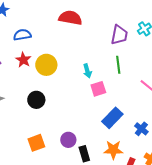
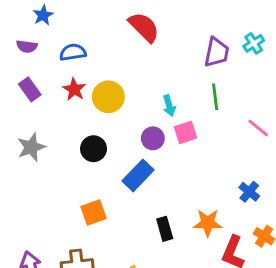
red semicircle: (70, 18) -> (144, 27), turned 35
blue rectangle: (112, 118) -> (138, 175), moved
purple circle: (68, 140) -> (153, 138), moved

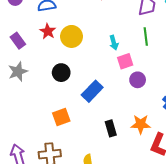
purple rectangle: (30, 89) -> (18, 41), moved
purple circle: (153, 138) -> (138, 80), moved

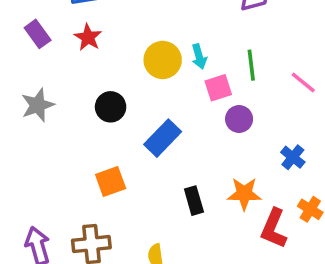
yellow circle: (72, 36) -> (163, 60), moved
green line: (146, 36) -> (251, 65), moved
purple rectangle: (18, 41) -> (38, 34), moved

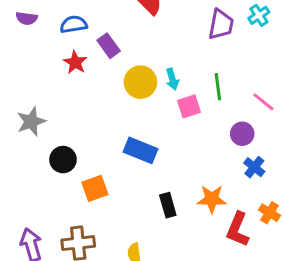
purple rectangle: (38, 34) -> (109, 46), moved
black circle: (111, 107) -> (63, 160), moved
purple circle: (239, 119) -> (242, 134), moved
blue rectangle: (163, 138) -> (140, 150), turned 68

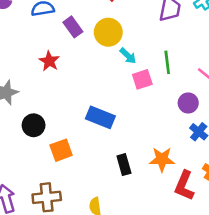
red star: (75, 62) -> (49, 61), moved
cyan arrow: (172, 79) -> (128, 56), turned -30
yellow circle: (140, 82) -> (108, 32), moved

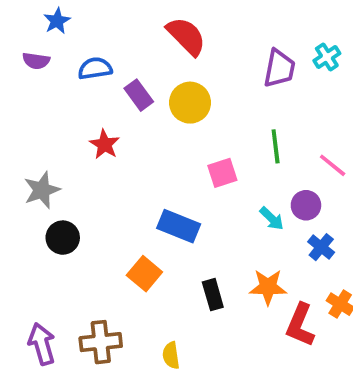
cyan arrow: (128, 56) -> (272, 219), moved
pink square: (142, 79) -> (222, 173), moved
black circle: (34, 125) -> (63, 238), moved
orange square: (61, 150) -> (144, 274), moved, turned -30

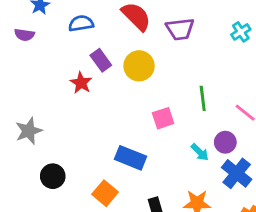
blue semicircle: (95, 68) -> (81, 23), moved
purple trapezoid: (279, 68) -> (180, 29), moved, turned 72
red star: (105, 144) -> (81, 83), moved
black circle: (63, 238) -> (53, 176), moved
blue cross: (321, 247) -> (237, 173), size x1.5

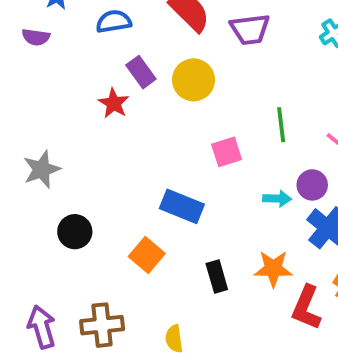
cyan arrow: (200, 152) -> (277, 199), turned -42

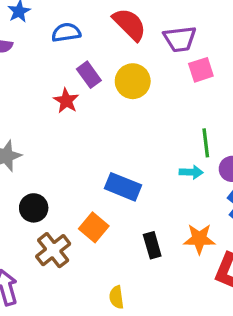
green line: (281, 125) -> (206, 143), moved
pink square: (227, 152) -> (201, 70), moved
cyan arrow: (277, 199) -> (191, 172), moved
brown cross: (102, 325) -> (53, 250), moved, turned -32

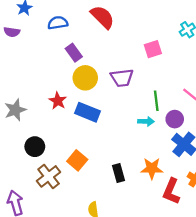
purple trapezoid: (180, 39) -> (122, 78), moved
yellow circle: (133, 81) -> (85, 78), moved
red star: (66, 101) -> (58, 101), moved
blue rectangle: (123, 187) -> (88, 112), moved

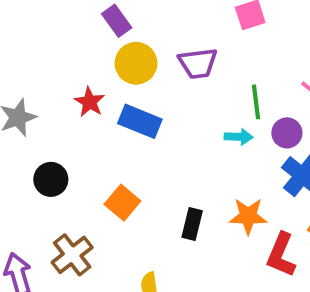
black rectangle: (119, 173) -> (192, 224), turned 30
brown cross: (49, 176) -> (72, 255), moved

